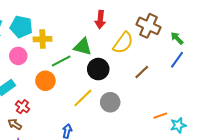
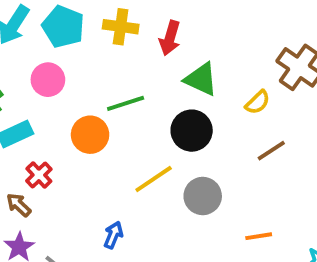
red arrow: (100, 19) -> (170, 38), moved
yellow cross: (43, 39) -> (121, 27), moved
yellow semicircle: (123, 43) -> (258, 102), moved, size x0.6
green triangle: (83, 47) -> (201, 79), moved
orange line: (160, 116) -> (259, 236), moved

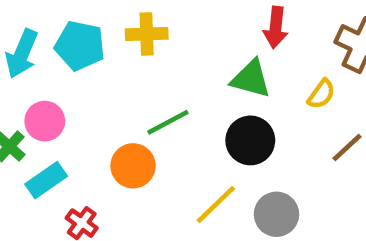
red arrow: (170, 38) -> (276, 28), moved
pink circle: (48, 80) -> (45, 121), moved

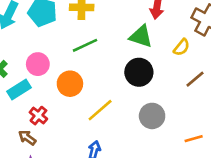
pink circle: (45, 121) -> (38, 64), moved
green line: (168, 122) -> (85, 45), moved
yellow line: (216, 204) -> (100, 110), moved

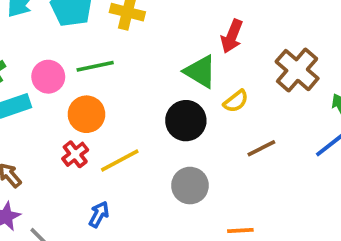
green line: (85, 45) -> (95, 66), moved
yellow semicircle: (182, 47) -> (236, 101), moved
red cross: (38, 116) -> (75, 154), moved

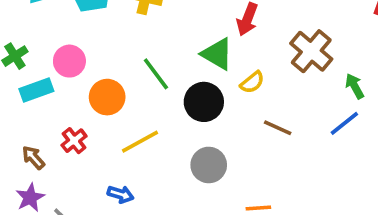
green line: (95, 66) -> (156, 74), moved, turned 66
brown line: (261, 148) -> (278, 128), turned 52
red cross: (75, 154) -> (74, 141), moved
blue arrow: (99, 214) -> (121, 194), turned 80

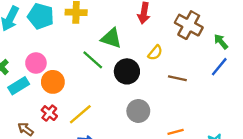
green triangle: (217, 54) -> (111, 38), moved
orange circle: (107, 97) -> (53, 82), moved
yellow line: (140, 142) -> (80, 114), moved

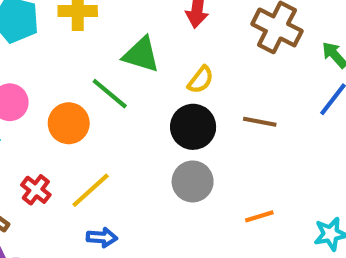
yellow semicircle: (155, 53) -> (201, 80), moved
black circle: (127, 71) -> (193, 127), moved
orange circle: (53, 82) -> (69, 123), moved

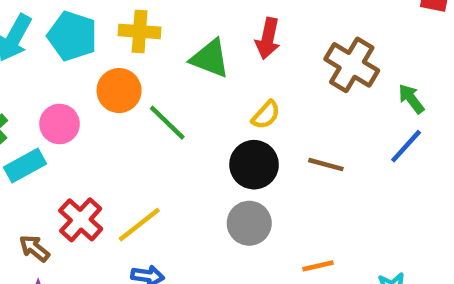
green triangle: (141, 55) -> (210, 58), moved
orange circle: (69, 123) -> (119, 91), moved
red cross: (36, 190) -> (81, 220), size x1.4

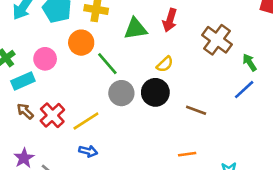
green triangle: (210, 58) -> (135, 29), turned -35
brown line: (326, 165) -> (196, 110), moved
gray circle: (249, 223) -> (121, 93), moved
brown arrow: (34, 248) -> (25, 111), moved

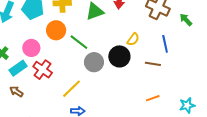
yellow semicircle: (165, 64) -> (133, 39), moved
blue line: (244, 90) -> (165, 44), moved, turned -48
brown arrow: (25, 111) -> (16, 92), moved
red cross: (52, 115) -> (43, 70), moved

